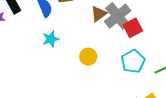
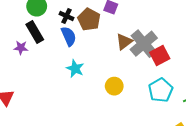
cyan star: (51, 39) -> (75, 69), turned -30

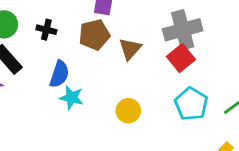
brown pentagon: (89, 19) -> (94, 35), moved, turned -30
blue semicircle: (69, 36) -> (59, 74), moved, turned 54
gray cross: (144, 44) -> (183, 30), moved, turned 36

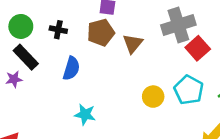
red square: (181, 58) -> (198, 48), moved
cyan star: (72, 98) -> (85, 114), moved
yellow circle: (128, 111) -> (153, 97), moved

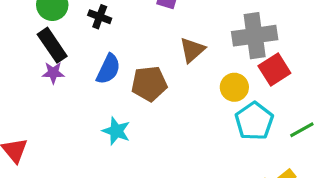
brown pentagon: (101, 32) -> (149, 84), moved
purple star: (14, 79) -> (53, 73), moved
yellow circle: (153, 97) -> (234, 87), moved

